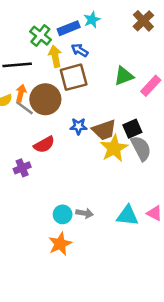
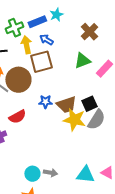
brown cross: (143, 21) -> (89, 32), moved
green cross: (40, 36) -> (14, 28), turned 30
yellow star: (114, 148) -> (74, 120), turned -30
gray semicircle: (141, 148) -> (96, 120), turned 60

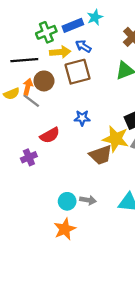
yellow arrow: (26, 45) -> (60, 52), turned 96
brown circle: (18, 80) -> (44, 81), moved, size x0.7
brown trapezoid: (66, 105) -> (101, 155), moved

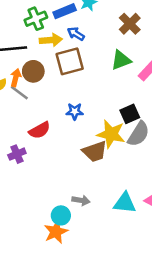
cyan circle: (67, 201) -> (61, 215), moved

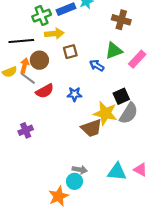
brown cross: (130, 24) -> (121, 20), turned -30
blue arrow: (76, 34) -> (97, 65), moved
brown square: (70, 61) -> (70, 52), size x0.6
red semicircle: (40, 130) -> (45, 91), moved
cyan circle: (61, 215) -> (74, 181), moved

